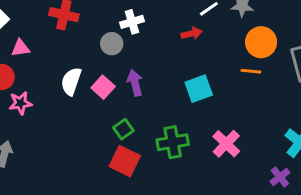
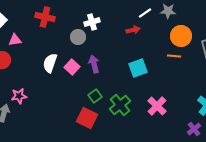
pink star: (20, 103) -> (19, 96), moved
green square: (123, 129) -> (95, 96), moved
green cross: (173, 142) -> (120, 105), turned -30

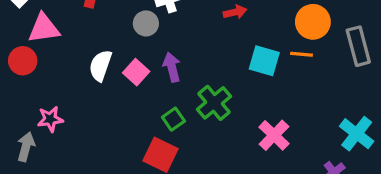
pink triangle: (15, 40) -> (44, 28), size x1.5
cyan square: (138, 68) -> (264, 61), moved, turned 36
green cross: (120, 105) -> (214, 103), moved

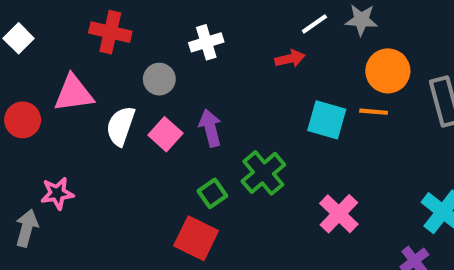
gray circle: (146, 23) -> (159, 79), moved
pink triangle: (44, 28) -> (74, 93), moved

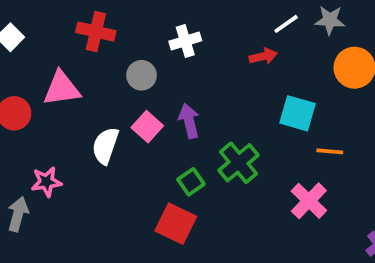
orange line: (374, 112) -> (330, 151), moved
white semicircle: (121, 126) -> (105, 146), moved

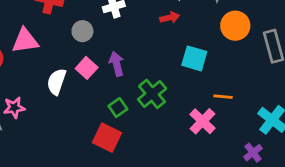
orange line: (330, 151) -> (223, 97), moved

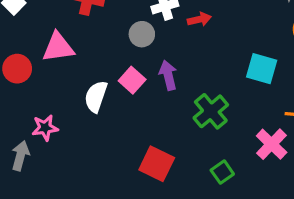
red arrow: (170, 17) -> (199, 19), moved
gray circle: (82, 31) -> (142, 34), moved
green square: (118, 108) -> (222, 172), moved

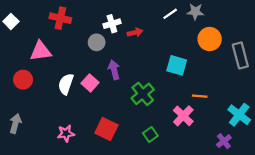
red circle: (17, 69) -> (23, 80), moved
pink square: (132, 80) -> (90, 83), moved
pink star: (45, 128) -> (66, 133), moved

